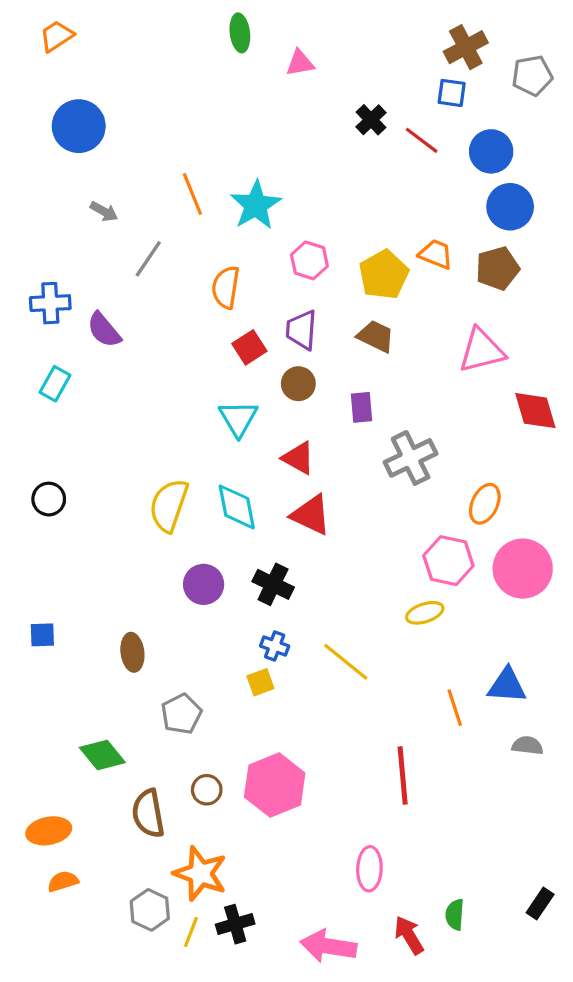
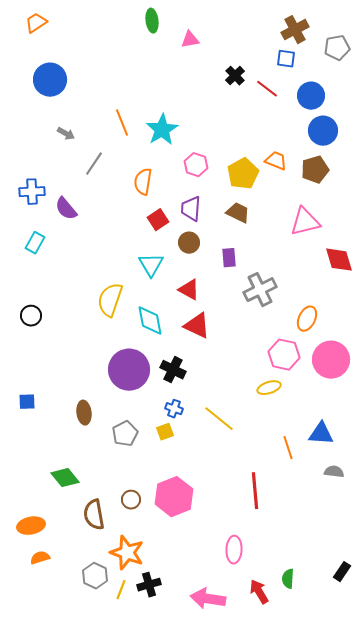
yellow semicircle: (169, 505) -> (110, 300), moved
purple circle: (204, 584) -> (129, 370), size x1.6
gray pentagon: (181, 714) -> (125, 434), moved

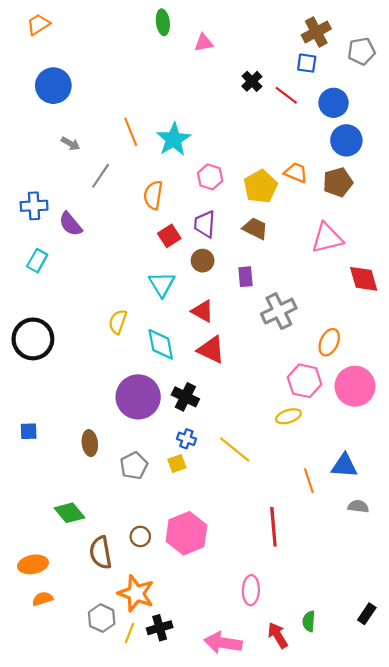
yellow semicircle: (110, 300) -> (118, 322), size x0.7
black circle: (31, 316) -> (33, 339), size x1.8

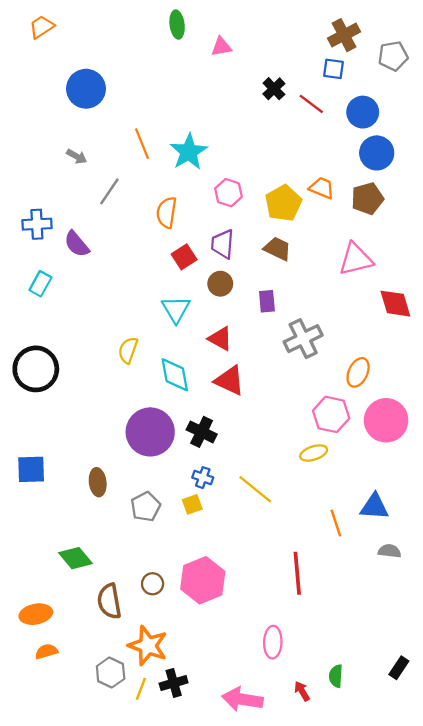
blue circle: (53, 86) -> (86, 89), moved
blue square: (29, 431) -> (31, 469), size x1.5
red arrow: (278, 635) -> (302, 691), size x0.7

